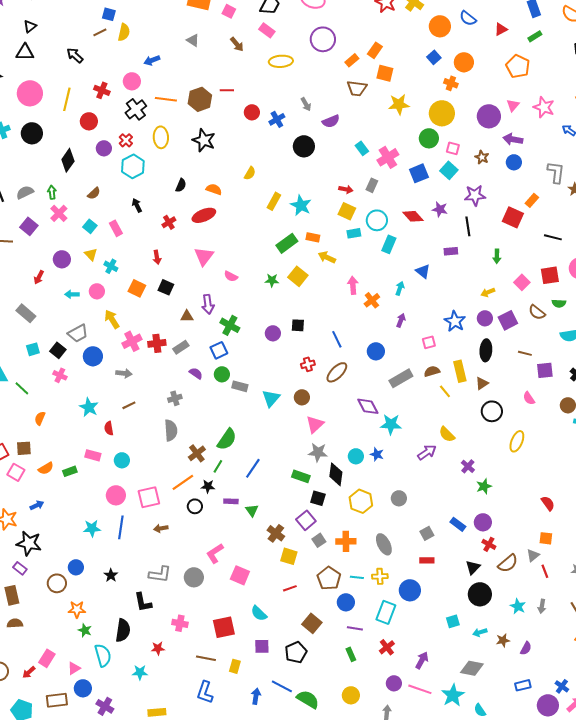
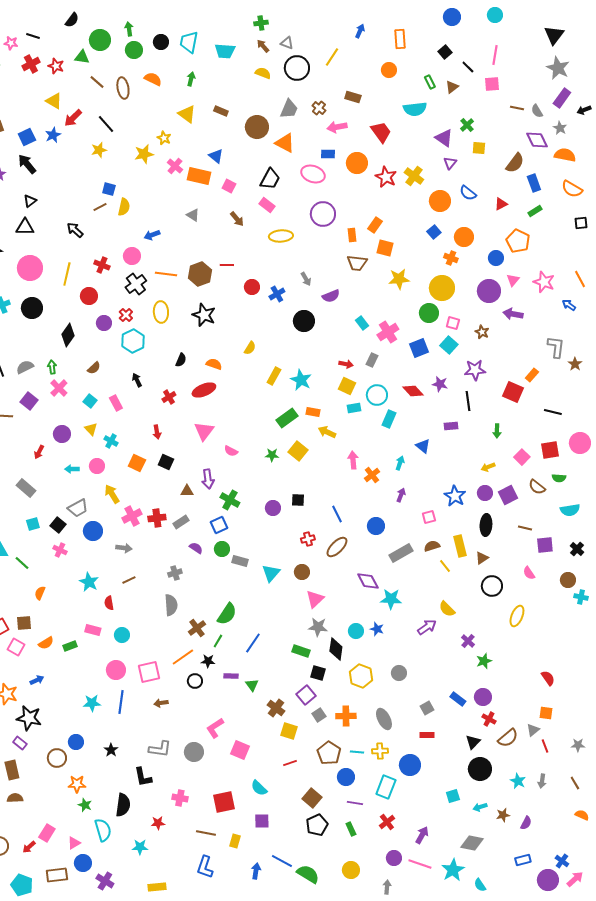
orange rectangle: (352, 60) -> (352, 235), turned -56
blue circle: (514, 162) -> (496, 258), moved
black pentagon: (296, 652) -> (317, 825), moved

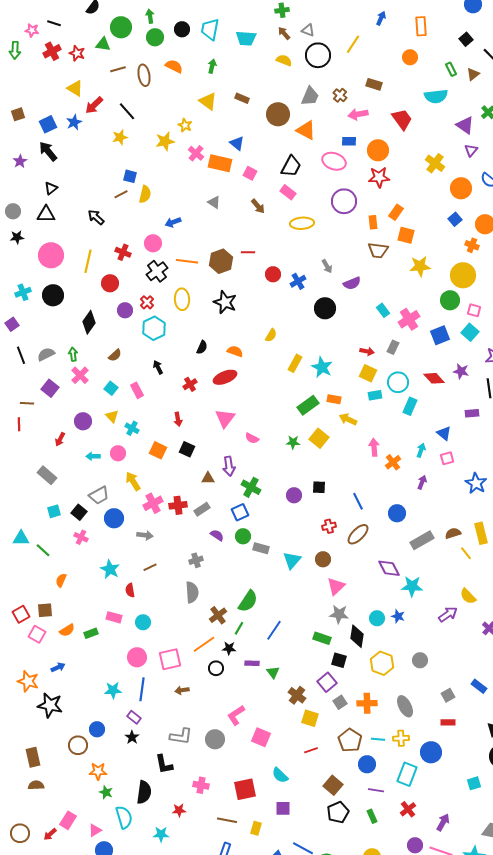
brown line: (97, 82) -> (118, 69), turned -56
red star: (386, 177) -> (379, 177), moved, turned -30
pink square: (429, 517) -> (447, 458), moved
purple rectangle: (20, 743) -> (134, 717), moved

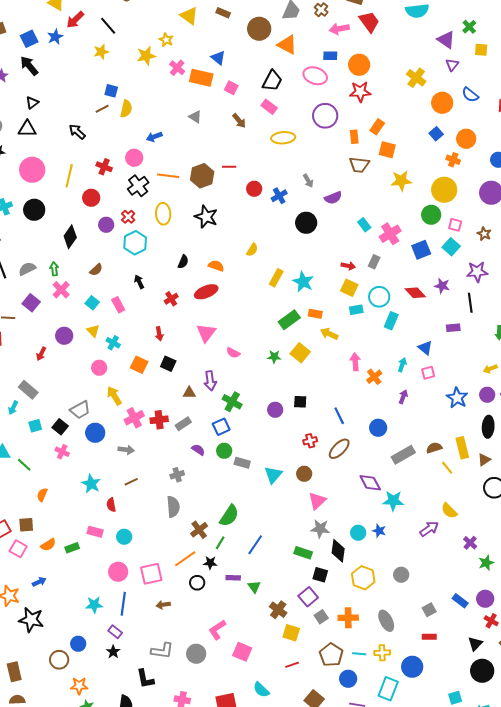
red trapezoid: (402, 119) -> (369, 22), moved
cyan arrow: (93, 456) -> (13, 408), moved, turned -64

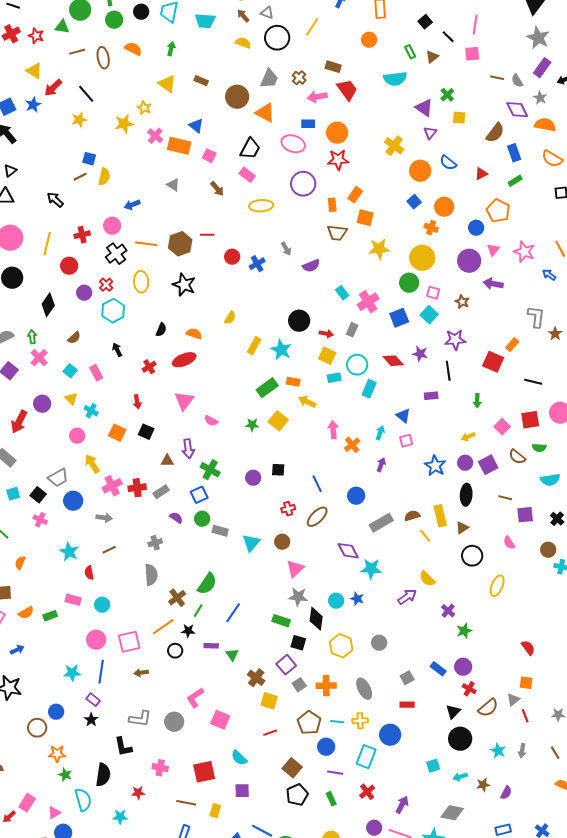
red cross: (104, 167) -> (82, 235), turned -35
black circle: (306, 223) -> (299, 321), moved
red arrow: (41, 354) -> (19, 422), size x1.6

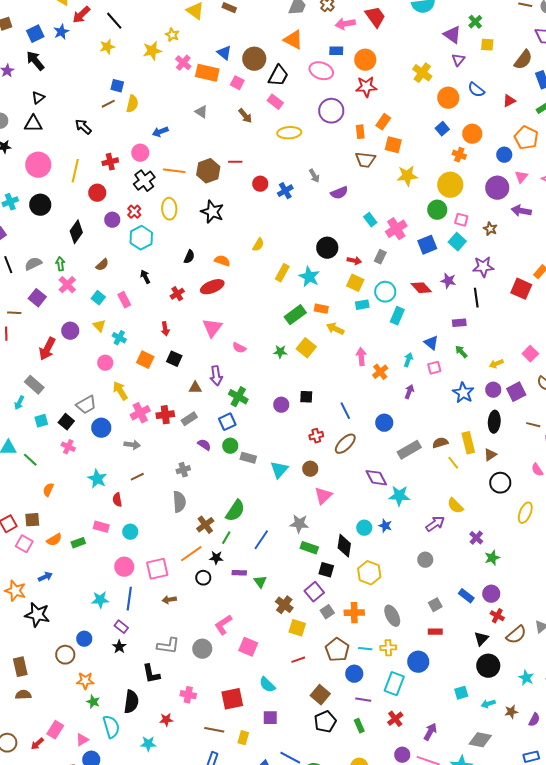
brown circle: (237, 97) -> (254, 59), moved
green arrow: (477, 401) -> (461, 352), moved, turned 136
gray star: (298, 597) -> (299, 524), moved
gray circle: (379, 643) -> (425, 560), moved

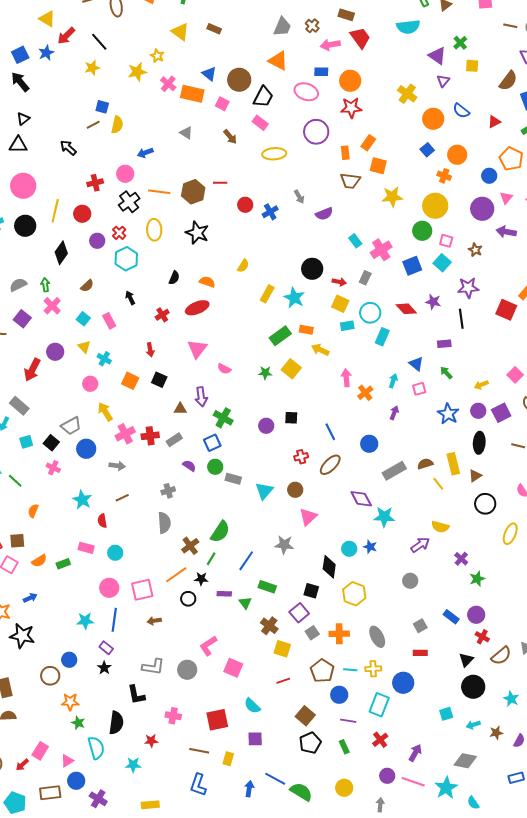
yellow line: (75, 171) -> (55, 211), moved
yellow semicircle: (455, 506) -> (440, 527), turned -30
green rectangle: (309, 548) -> (267, 587), moved

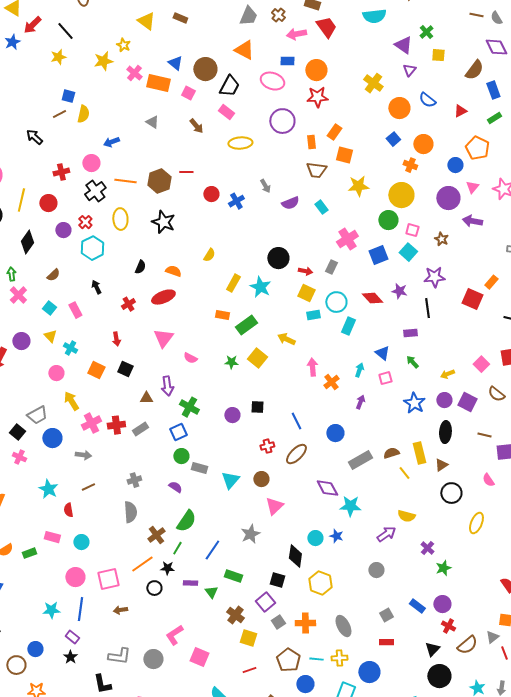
cyan rectangle: (355, 241) -> (321, 207), moved
orange rectangle: (306, 330) -> (222, 315), moved
purple square: (501, 413) -> (467, 402), turned -36
purple semicircle: (189, 466) -> (175, 487), moved
gray star: (284, 545) -> (250, 534), turned -30

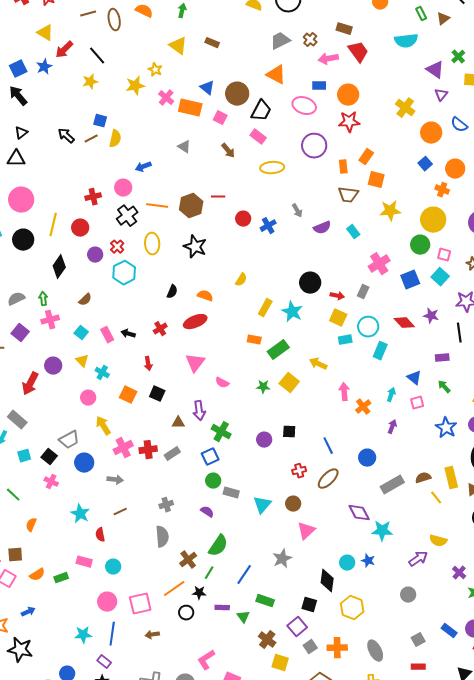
gray trapezoid: (248, 16) -> (280, 41), turned -140
black arrow: (34, 137) -> (66, 136), moved
black arrow: (96, 287) -> (128, 334), moved, turned -48
pink cross: (18, 295) -> (50, 320), turned 30

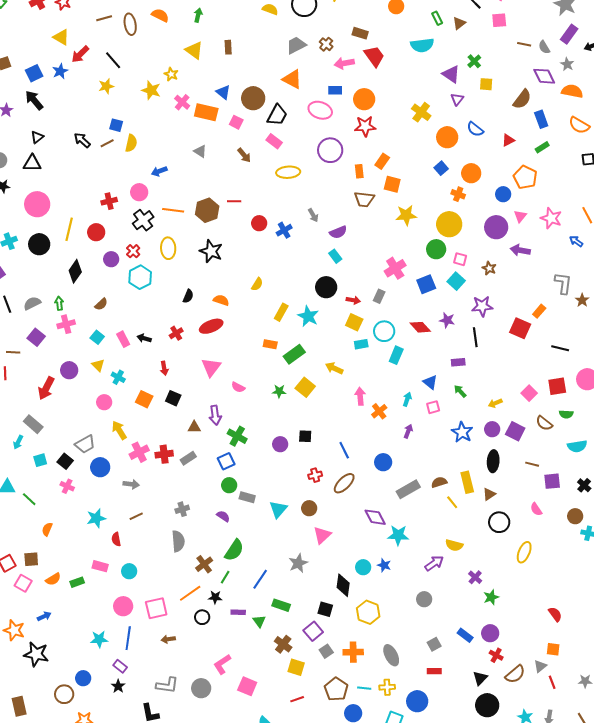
brown rectangle: (212, 43) -> (228, 47), turned 64
yellow star: (135, 86) -> (151, 90), turned 30
cyan rectangle: (353, 232) -> (335, 256), moved
cyan star: (80, 514) -> (96, 518), turned 30

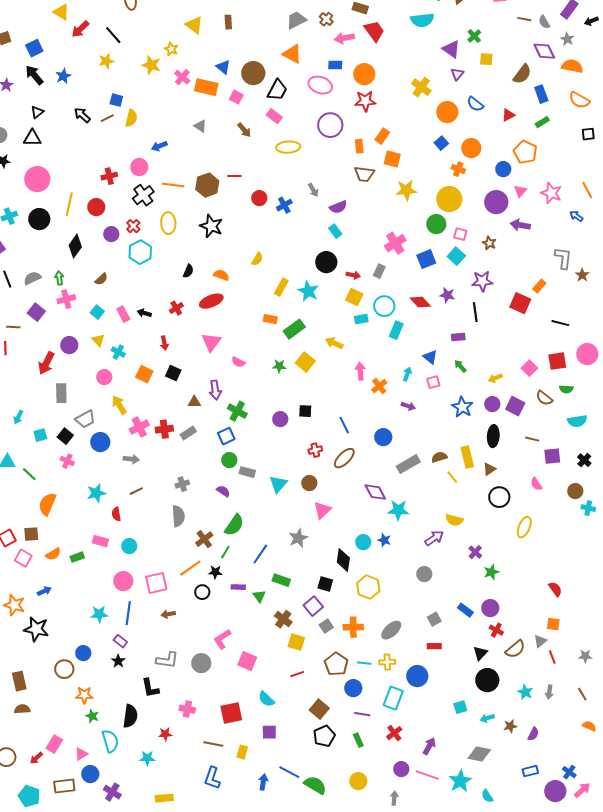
blue star: (60, 71) -> (63, 76), moved
gray rectangle: (33, 424) -> (61, 393), moved, turned 48
purple arrow: (408, 431) -> (408, 406), turned 88
orange semicircle: (47, 529) -> (47, 504), size x1.6
gray ellipse: (391, 655) -> (391, 630), turned 75

